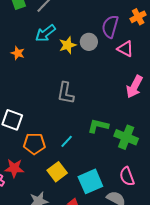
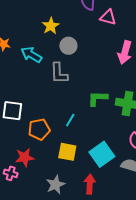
cyan arrow: (45, 33) -> (31, 55), moved, turned 80
gray circle: (89, 42) -> (68, 46), moved
yellow square: (57, 172) -> (67, 152), turned -30

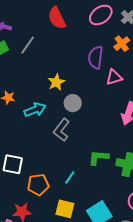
pink triangle: (108, 17) -> (114, 77), turned -36
cyan arrow: (31, 55) -> (35, 110), turned 125
gray L-shape: (59, 73) -> (61, 130), turned 35

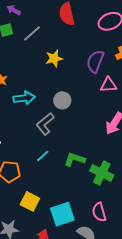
yellow star: (56, 82) -> (54, 59), moved
cyan line: (70, 177) -> (43, 156), moved

